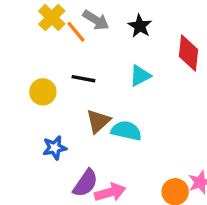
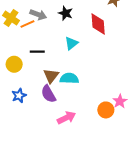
orange line: (76, 32) -> (27, 24), turned -64
blue star: (55, 148) -> (19, 96), moved
purple semicircle: (85, 183) -> (48, 94), moved, turned 126

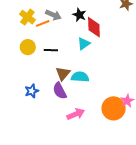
red diamond: (98, 24) -> (94, 27), moved
yellow circle: (14, 64) -> (28, 47), moved
orange circle: (106, 110) -> (114, 108), size x1.5

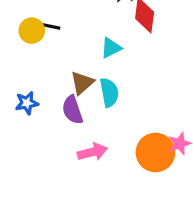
cyan triangle: (84, 44) -> (111, 48), moved
black line: (51, 50) -> (49, 26), moved
cyan semicircle: (80, 77) -> (109, 92), turned 66

